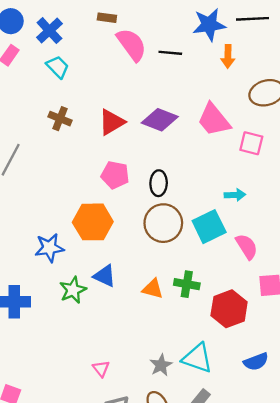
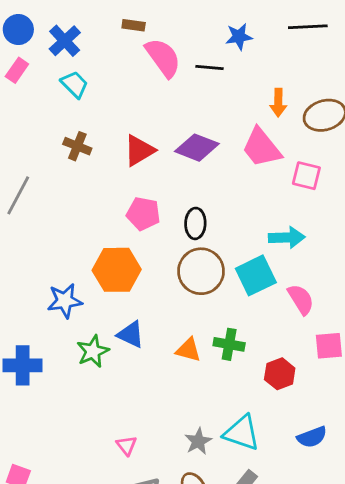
blue star: (209, 25) -> (239, 37), moved, size x0.7
orange arrow: (228, 56) -> (278, 103), moved
cyan arrow: (235, 195) -> (287, 238), size x1.4
red hexagon: (229, 309) -> (280, 374), size x0.7

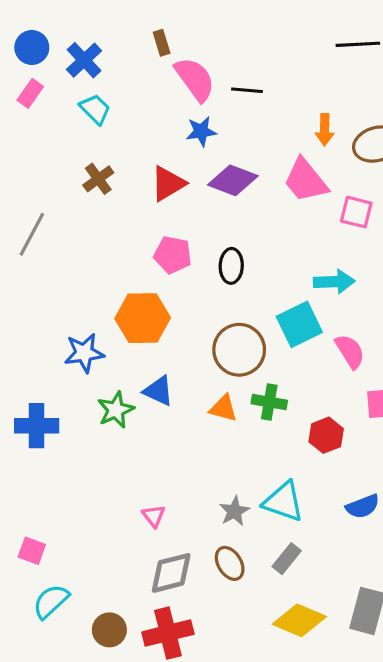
brown rectangle: (134, 25) -> (162, 43), turned 65
blue star: (239, 37) -> (201, 131), moved
brown cross: (77, 146) -> (98, 179), turned 32
brown circle: (201, 271) -> (239, 350), moved

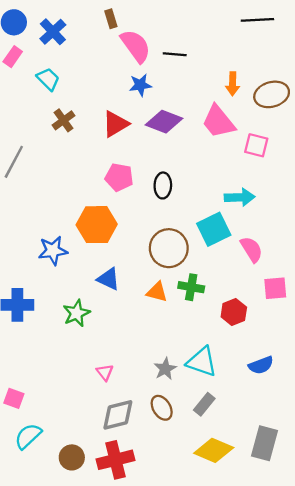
cyan trapezoid: (95, 109) -> (48, 79), moved
green star: (116, 410) -> (77, 313), moved

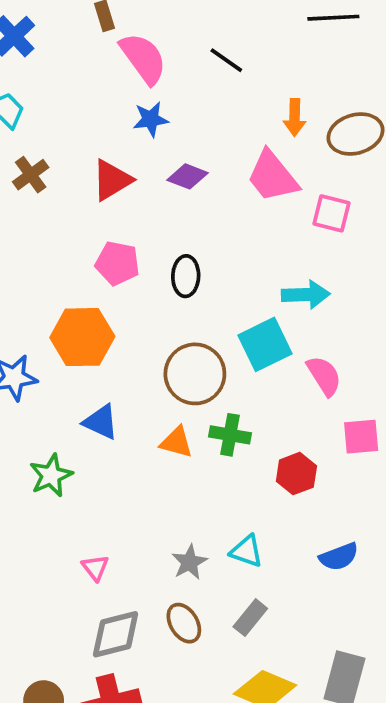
black line: (175, 54) -> (226, 60), moved, turned 30
purple diamond: (164, 122) -> (188, 176), size x0.7
cyan triangle: (202, 362) -> (247, 551), size x0.7

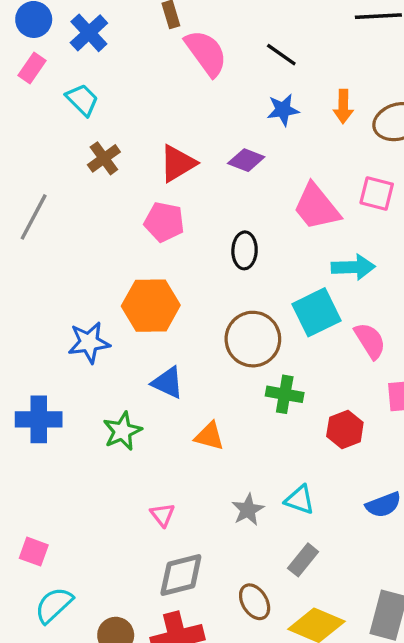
blue star: (151, 119) -> (283, 110), moved
pink trapezoid: (272, 176) -> (316, 207), moved
pink pentagon: (117, 263) -> (164, 222), moved
orange triangle: (176, 442) -> (209, 436), moved
brown ellipse: (184, 623) -> (255, 602), moved

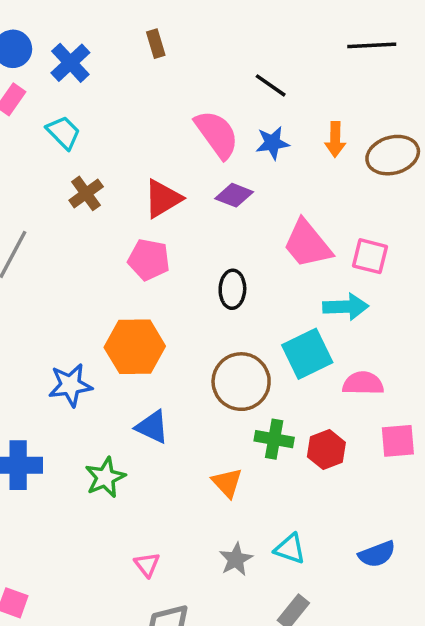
pink semicircle: (206, 53) -> (217, 134), moved
pink square: (377, 193) -> (370, 256), moved
pink semicircle: (370, 341) -> (363, 383), turned -57
red hexagon: (345, 429) -> (326, 450), moved
orange triangle: (209, 436) -> (227, 483), moved, turned 32

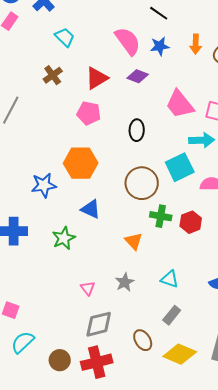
cyan trapezoid: (63, 132) -> (65, 37), moved
gray star: (236, 559) -> (125, 282), moved

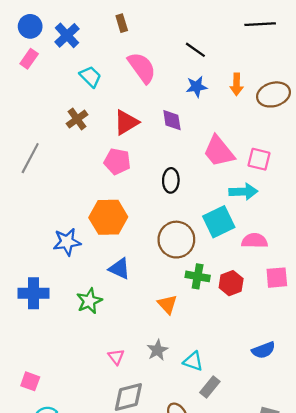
pink semicircle: (128, 41) -> (142, 68), moved
purple diamond: (138, 76) -> (172, 120), turned 60
cyan triangle: (170, 279) -> (193, 361), moved

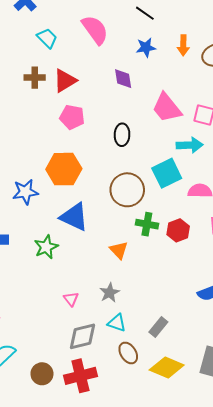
brown cross: (77, 119) -> (35, 78), turned 36
red triangle: (126, 122) -> (65, 81), moved
blue triangle: (119, 269) -> (74, 217), size x1.4
cyan triangle: (193, 361) -> (117, 323), moved

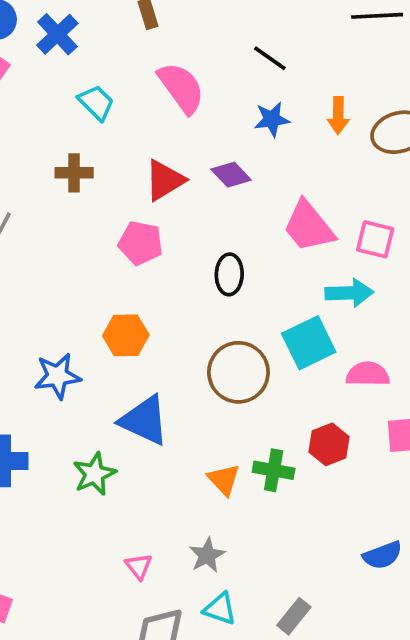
purple diamond: (123, 79) -> (231, 175), turned -35
red triangle: (65, 81) -> (165, 180), moved
orange hexagon: (64, 169) -> (126, 335), size x0.7
green cross: (147, 224) -> (274, 470), moved

